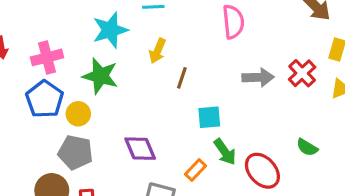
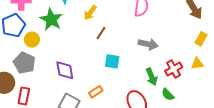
red cross: (302, 73) -> (174, 69), moved
green arrow: (225, 152) -> (152, 77), moved

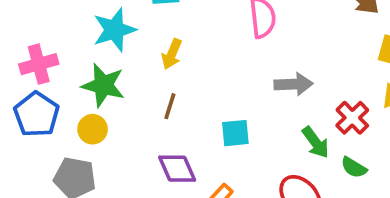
brown line: (101, 33) -> (170, 106), moved
yellow circle: (32, 40) -> (93, 129), moved
purple diamond: (65, 70) -> (177, 169), moved

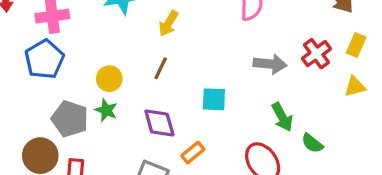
green star: (103, 85) -> (106, 110), moved, size x0.6
red cross: (352, 118) -> (316, 54), moved
yellow circle: (93, 129) -> (109, 79), moved

